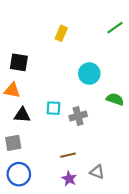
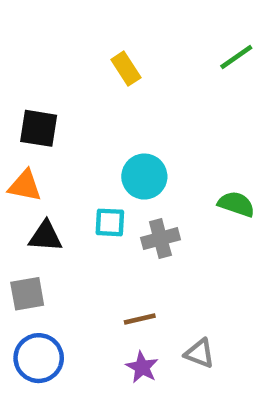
yellow rectangle: (61, 33) -> (126, 69), turned -56
cyan circle: (89, 74) -> (144, 177), moved

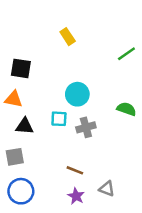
green line: (236, 57) -> (126, 54), moved
brown line: (140, 319) -> (75, 170), turned 35

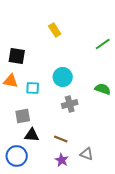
cyan square: (59, 119) -> (33, 88), moved
black triangle: (25, 126) -> (32, 135), moved
gray square: (15, 157) -> (23, 116), moved

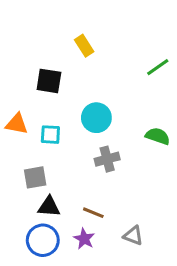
black square: (17, 56) -> (49, 81), moved
blue circle: (17, 156) -> (43, 240), moved
purple star: (62, 160) -> (84, 239), moved

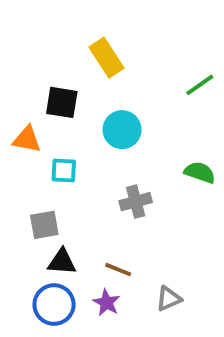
yellow rectangle: (84, 46) -> (106, 58), size x1.4
cyan circle: (96, 118) -> (122, 130), moved
orange triangle: (17, 124) -> (27, 139), moved
gray triangle: (133, 236) -> (169, 299), turned -45

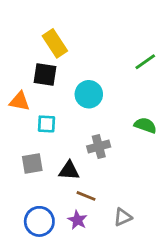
yellow rectangle: (106, 58) -> (55, 43), moved
black triangle: (62, 262) -> (69, 171), moved

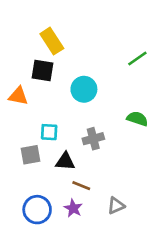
cyan square: (46, 124) -> (49, 132), moved

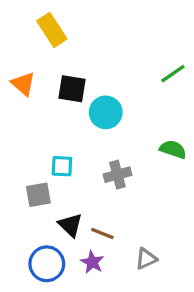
yellow rectangle: (52, 41) -> (52, 30), moved
black square: (42, 71) -> (72, 89), moved
orange triangle: (18, 96) -> (23, 84), moved, turned 30
black triangle: (65, 161) -> (70, 225), moved, turned 40

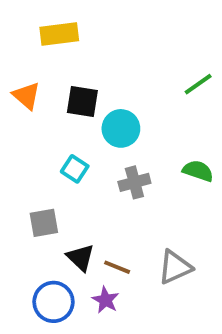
yellow rectangle: (52, 30) -> (59, 34), turned -64
cyan square: (62, 166) -> (75, 169), moved, turned 30
gray cross: (117, 175) -> (134, 182), moved
gray triangle: (146, 259) -> (175, 267), moved, size x1.4

